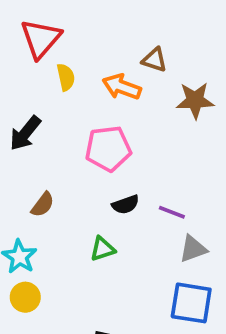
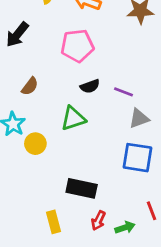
green triangle: (102, 249) -> (73, 118), size x1.4
yellow circle: (25, 297) -> (35, 144), moved

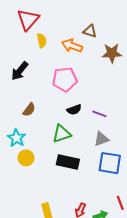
gray triangle: (139, 118) -> (101, 139), moved
yellow circle: (35, 144) -> (26, 158), moved
black rectangle: (82, 188) -> (68, 162), moved

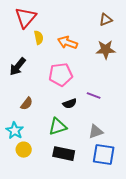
brown triangle: (90, 31) -> (106, 20), moved, turned -40
purple line: (99, 114) -> (94, 96), moved

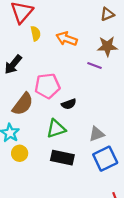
pink pentagon: (61, 75) -> (47, 86), moved
purple line: (94, 96) -> (94, 66), moved
brown semicircle: (27, 104) -> (23, 104), size x1.6
blue square: (104, 155) -> (105, 159), turned -35

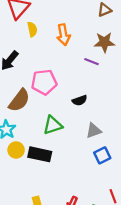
orange arrow: (67, 39) -> (63, 35), turned -120
black semicircle: (69, 104) -> (80, 100), moved
black rectangle: (62, 158) -> (40, 154), moved
blue square: (105, 159) -> (102, 155), size x0.7

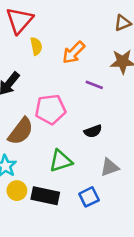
orange arrow: (63, 35) -> (74, 53), turned 54
purple line: (91, 62) -> (94, 85), moved
blue square: (102, 155) -> (89, 197), moved

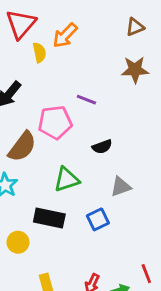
orange arrow: (74, 53) -> (65, 35), moved
purple line: (94, 85) -> (86, 100), moved
yellow circle: (17, 191) -> (18, 242), moved

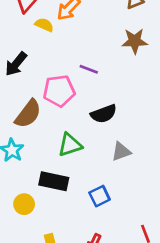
yellow semicircle: (39, 53) -> (44, 25), turned -54
black semicircle: (102, 147) -> (104, 114), size x1.4
blue square: (98, 219) -> (100, 196), moved

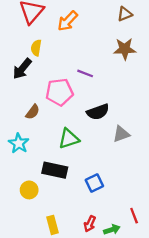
yellow semicircle: (44, 25) -> (36, 48), moved, turned -105
brown semicircle: (28, 114) -> (33, 112), size x0.6
gray triangle: (121, 152) -> (121, 134), moved

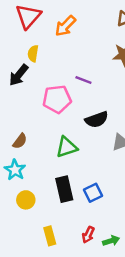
brown semicircle: (33, 112) -> (20, 141), moved
cyan star: (19, 143) -> (15, 170), moved
black rectangle: (55, 170) -> (64, 189), moved, turned 65

